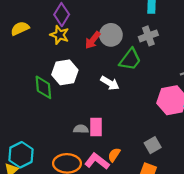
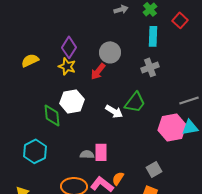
gray circle: (111, 35) -> (110, 52), moved
green trapezoid: (130, 60) -> (135, 102), moved
cyan hexagon: (21, 155) -> (35, 151), moved

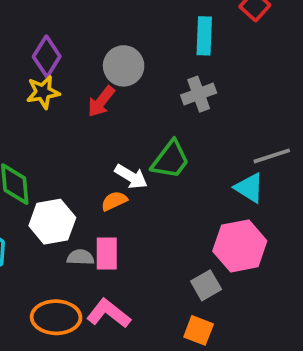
yellow star: (67, 66) -> (43, 92), turned -30
white hexagon: (72, 101) -> (52, 222), moved
pink hexagon: (172, 127) -> (240, 246), moved
cyan triangle: (190, 127) -> (249, 188), moved, turned 42
orange semicircle: (118, 178) -> (114, 201), moved, turned 32

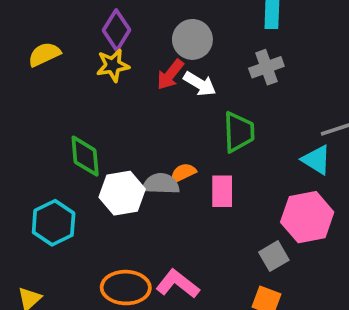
green trapezoid: (170, 160) -> (239, 132), turned -39
white arrow: (131, 177) -> (200, 84), moved
pink rectangle: (107, 253) -> (222, 191), moved
gray semicircle: (80, 257) -> (161, 184), moved, size x1.4

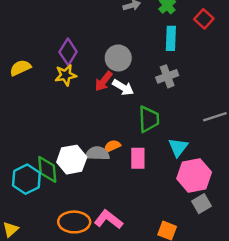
green diamond: (85, 156) -> (47, 169), moved
cyan triangle: (316, 160) -> (178, 147), moved, turned 35
gray square: (274, 256) -> (201, 204), moved

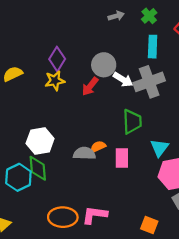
gray cross: (167, 76) -> (149, 82), size x1.5
white arrow: (123, 87) -> (123, 80), moved
white hexagon: (72, 160) -> (40, 141), moved
pink L-shape: (108, 220) -> (95, 215), turned -30

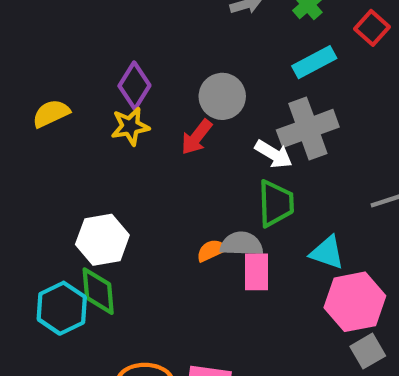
cyan rectangle: (153, 47) -> (314, 62), turned 60
white arrow: (123, 80) -> (274, 154), moved
cyan triangle: (159, 148) -> (327, 253), turned -48
gray semicircle: (84, 153) -> (241, 244), moved

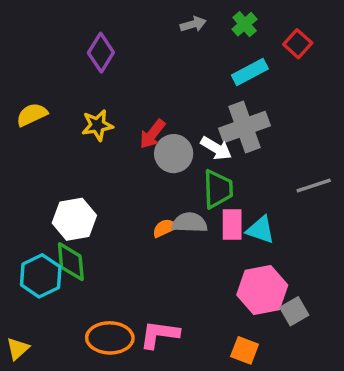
purple diamond: (134, 86) -> (101, 53), moved
gray circle: (222, 96) -> (174, 154), moved
pink rectangle: (256, 272) -> (232, 224), moved
pink hexagon: (355, 302) -> (262, 290), moved

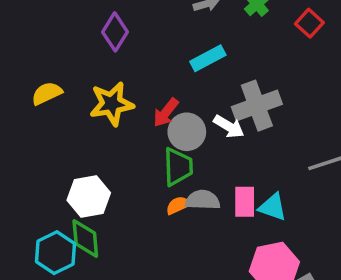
cyan rectangle: (250, 72) -> (208, 58), moved
yellow star: (97, 125) -> (112, 104), size x1.4
green trapezoid: (218, 189) -> (178, 167), moved

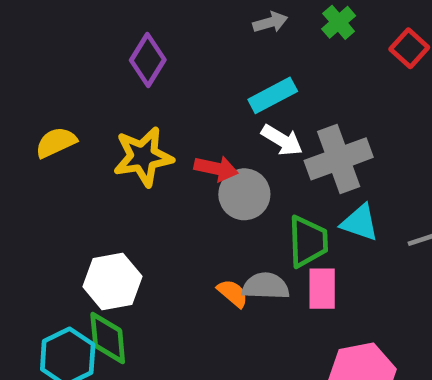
red arrow: (166, 113) -> (216, 168), turned -116
white arrow: (229, 127) -> (282, 140), moved
green trapezoid: (178, 167) -> (308, 241), moved
orange semicircle: (178, 205) -> (233, 293), turned 65
cyan triangle: (273, 207) -> (360, 223), moved

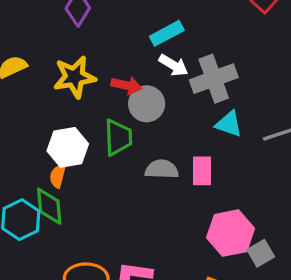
green trapezoid: (308, 241) -> (118, 137), moved
white hexagon: (112, 281) -> (68, 147), moved
orange semicircle: (233, 293) -> (58, 176), moved, turned -115

